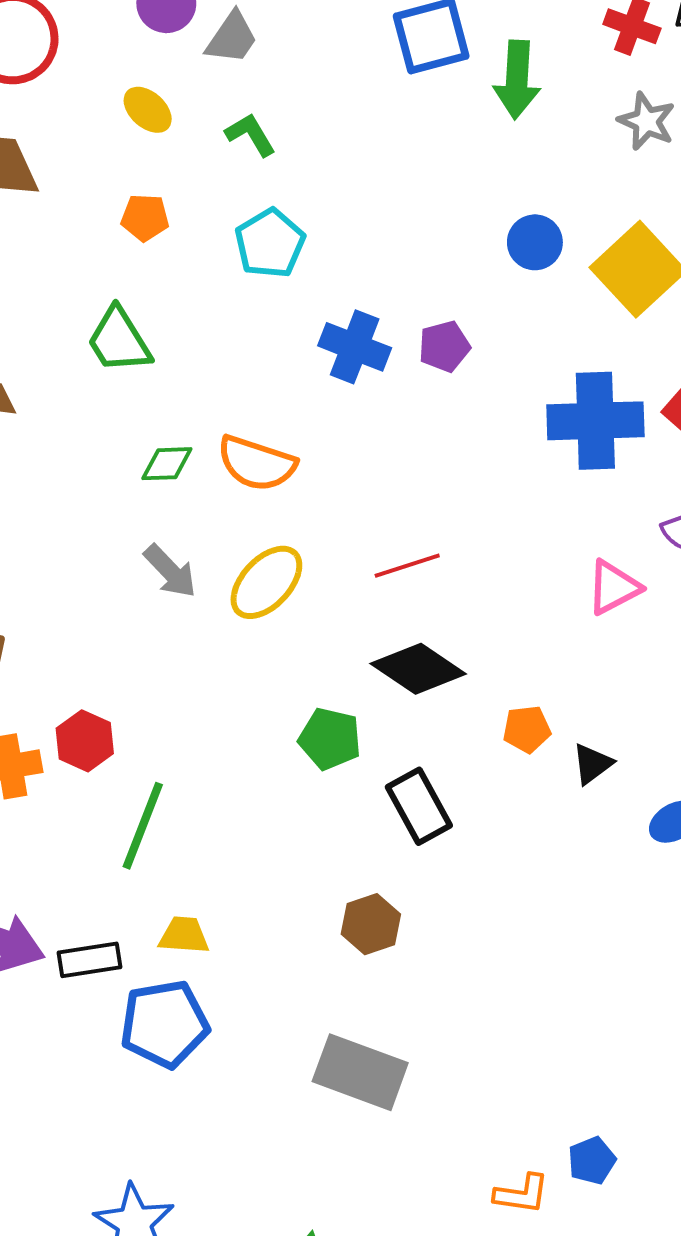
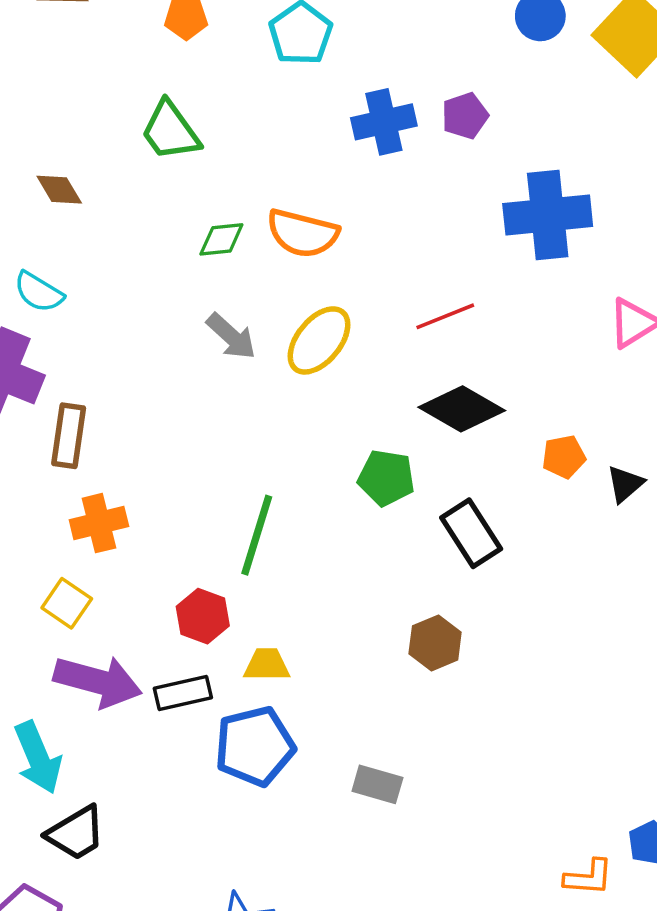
blue cross: (355, 347) -> (384, 122), turned -30
blue cross: (595, 421) -> (548, 215), moved
red hexagon: (85, 741) -> (203, 616), moved
green line: (143, 826) -> (257, 535), moved
gray rectangle: (360, 1072) -> (377, 784), moved, size x0.6

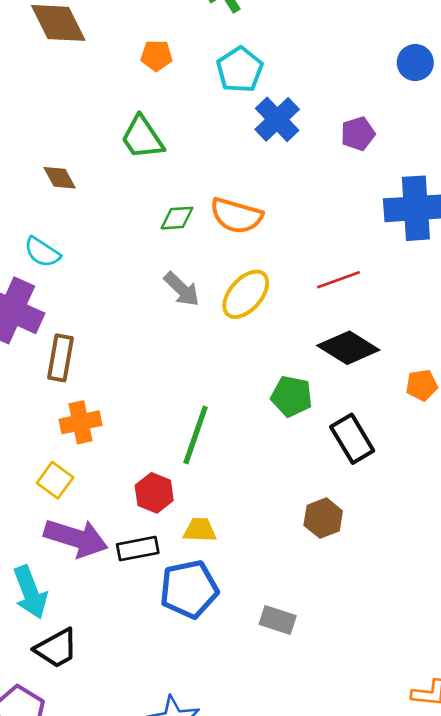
blue cross: (384, 122) -> (277, 119), moved, turned -33

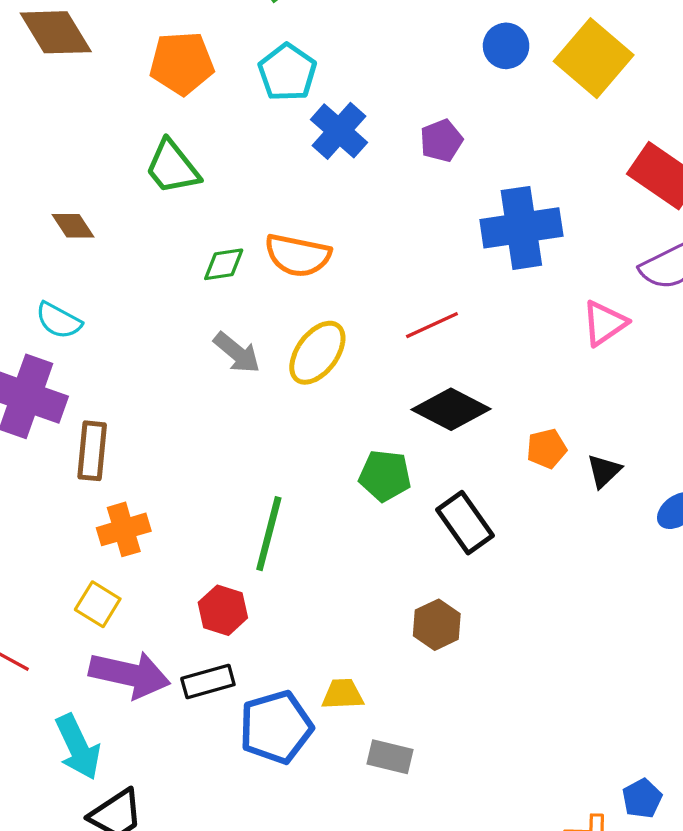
orange pentagon: (156, 56) -> (182, 63), size x1.6
yellow trapezoid: (200, 530) -> (343, 694), moved

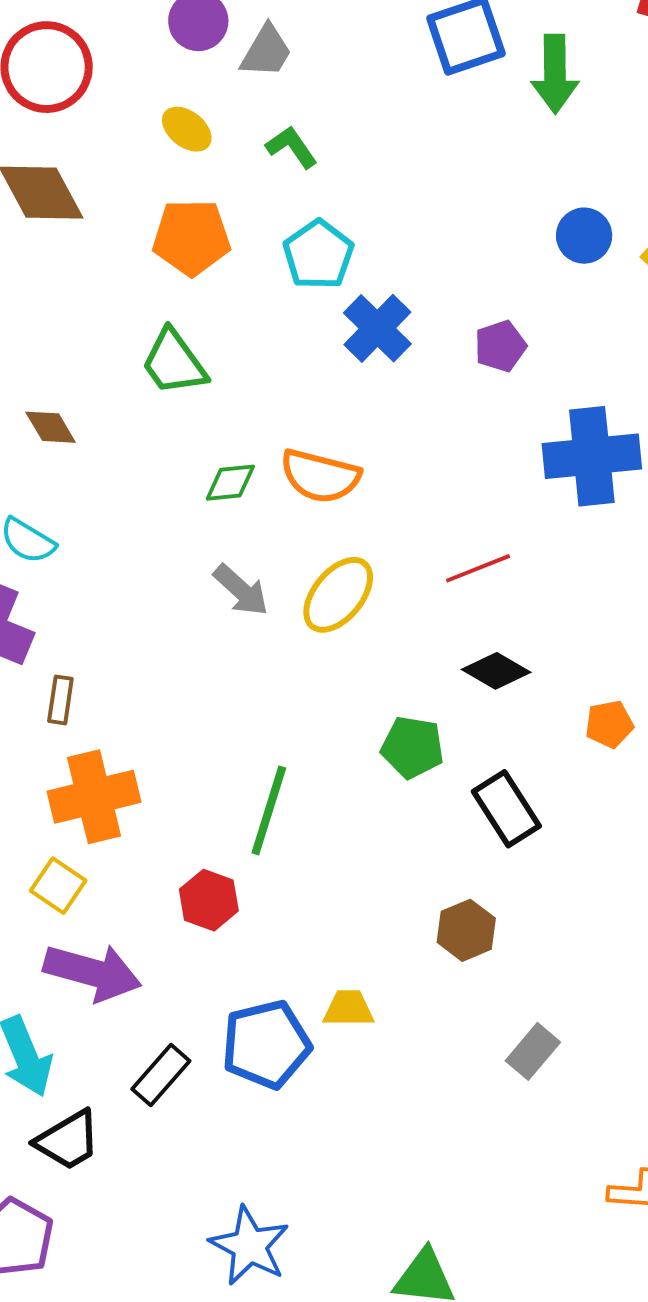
black diamond: (451, 409) -> (496, 671), size x0.7
brown rectangle: (92, 451) -> (60, 700), size x0.7
orange cross: (124, 529) -> (94, 797), size x1.4
black rectangle: (208, 681) -> (161, 1075), moved, turned -36
gray rectangle: (390, 757) -> (533, 1051), moved, turned -66

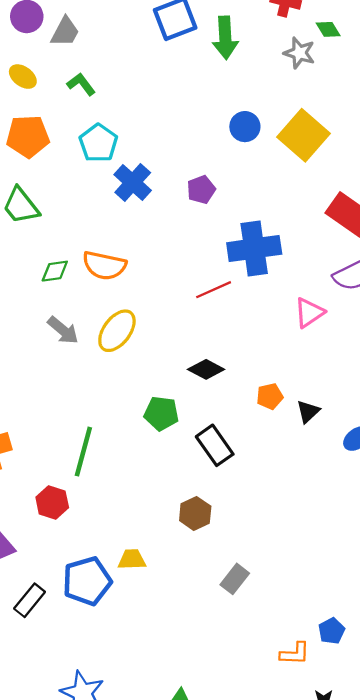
red line: (478, 568) -> (214, 290), moved

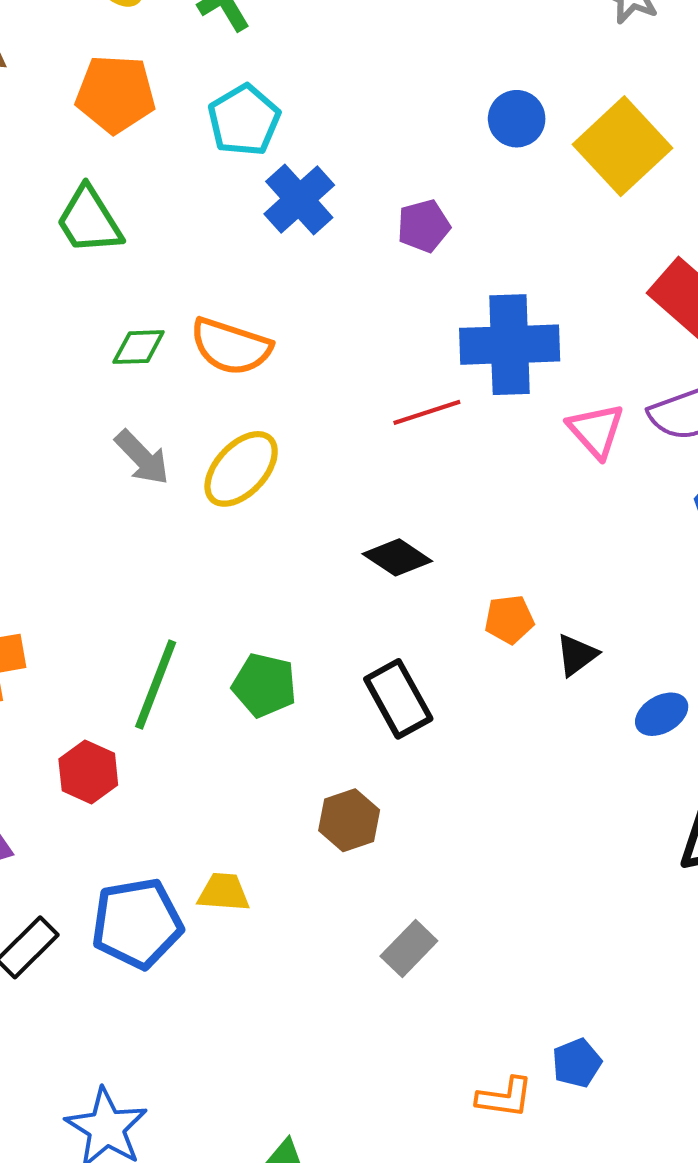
pink triangle: (309, 313) -> (596, 430), moved, turned -44
green pentagon: (161, 413) -> (264, 685), moved

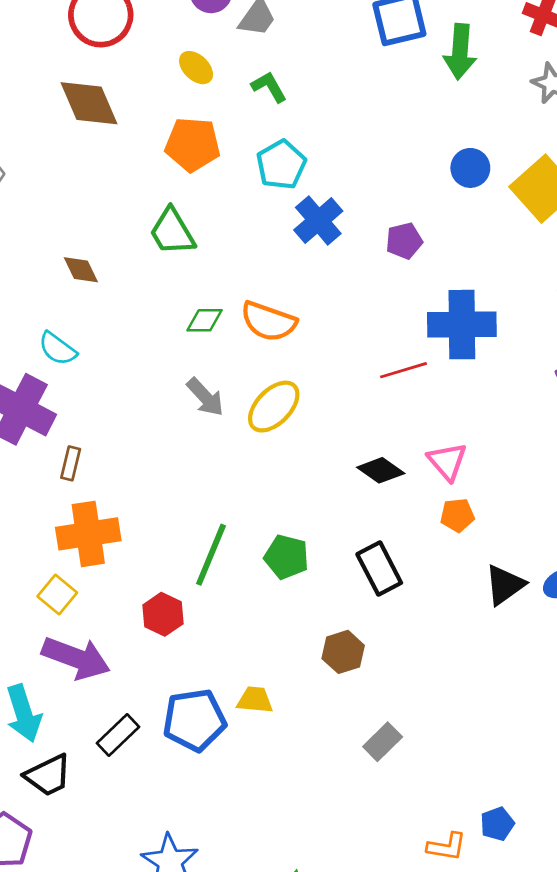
pink triangle: (596, 430) -> (447, 461), moved
black triangle: (577, 655) -> (505, 585), moved, size x1.4

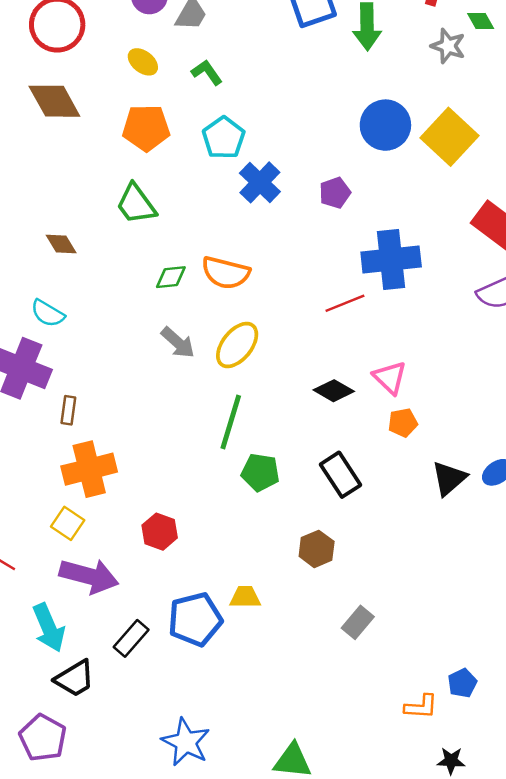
blue circle: (470, 168) -> (385, 125), size x1.5
green line: (211, 555) -> (231, 422), moved

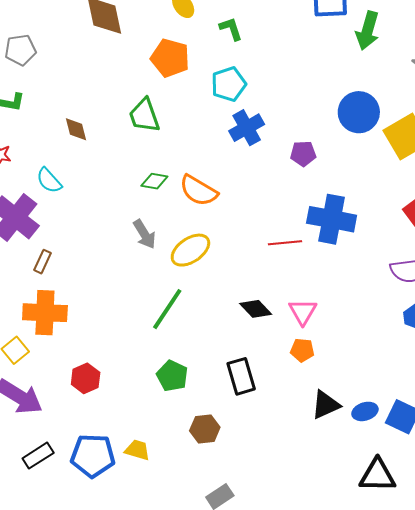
green pentagon: (260, 472) -> (172, 376), moved

